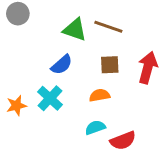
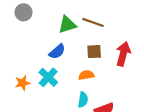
green triangle: (75, 30) -> (67, 25), turned -36
cyan semicircle: (95, 127) -> (83, 100), turned 120

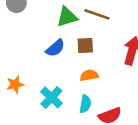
brown square: (94, 52) -> (85, 45), moved
cyan cross: (48, 77) -> (51, 97), moved

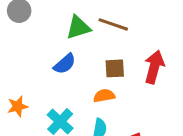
brown square: (85, 45) -> (115, 68), moved

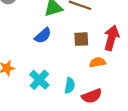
orange semicircle: (104, 96) -> (98, 62), moved

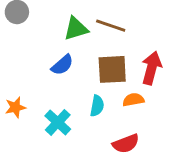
brown square: (81, 39) -> (112, 69), size x1.5
cyan semicircle: (70, 86) -> (97, 106), moved

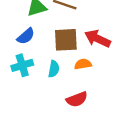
red arrow: (152, 68) -> (97, 39), turned -80
cyan cross: (58, 122) -> (22, 65), moved, turned 30

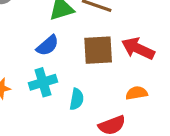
orange semicircle: (83, 64) -> (136, 93), moved
cyan semicircle: (54, 69) -> (77, 99), moved

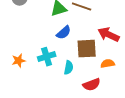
blue semicircle: (48, 45) -> (64, 33), moved
brown square: (98, 50) -> (87, 49), moved

